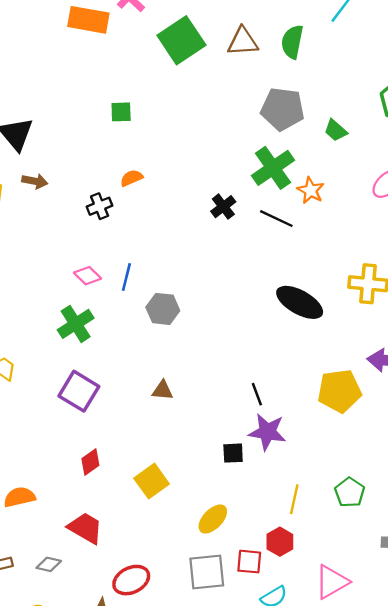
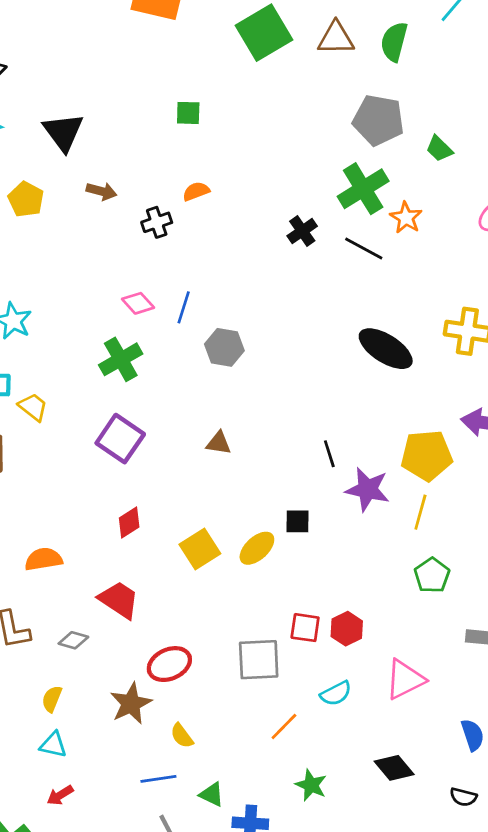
brown arrow: (35, 181) -> (101, 191), moved
purple star: (267, 432) -> (368, 489), moved
yellow line: (294, 499) -> (420, 512), moved
yellow ellipse: (213, 519) -> (257, 548), moved
red square: (249, 562) -> (305, 628), moved

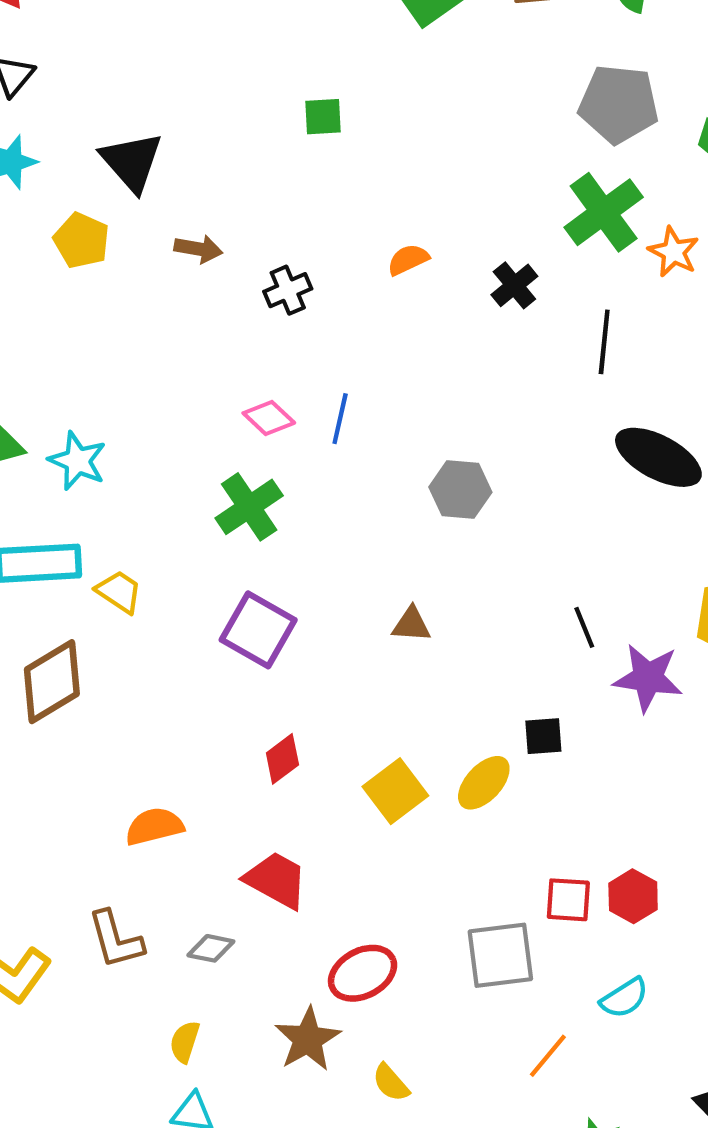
orange semicircle: (196, 191) -> (408, 260), moved
yellow pentagon: (26, 199) -> (82, 240), moved
black line: (364, 249) -> (604, 342), moved, turned 72
gray hexagon: (224, 347) -> (460, 490), moved

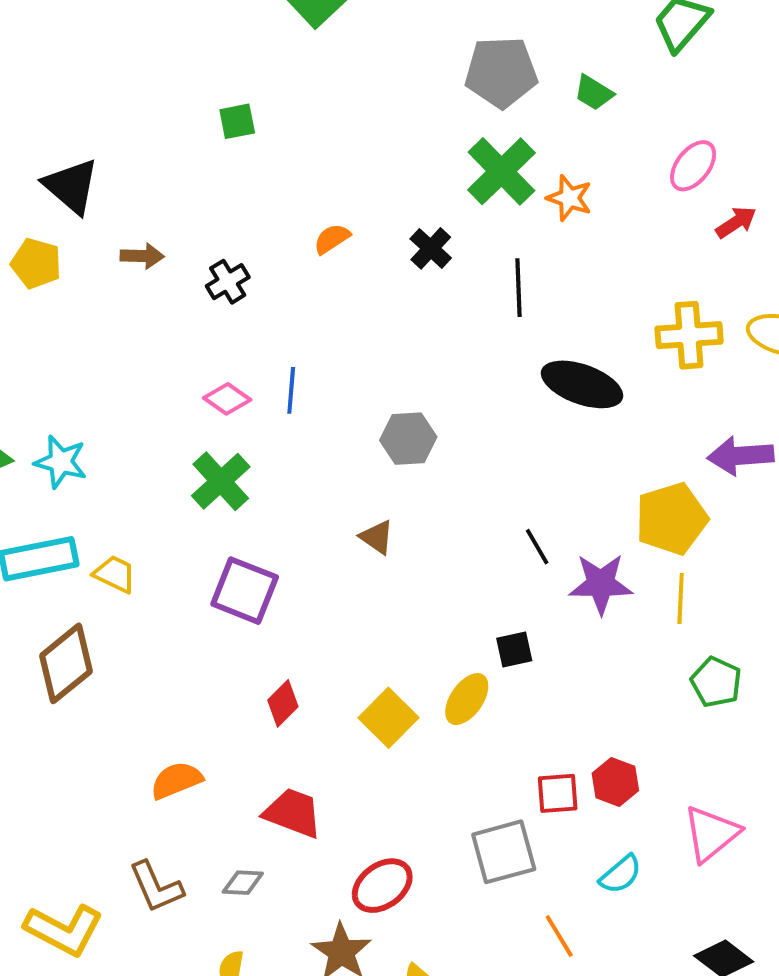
brown triangle: (411, 624) -> (377, 537), moved, turned 39
orange line: (548, 1056) -> (559, 936), turned -63

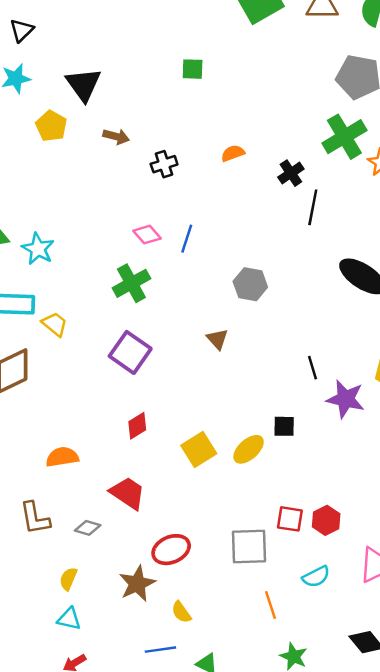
black line: (519, 288) -> (313, 207), moved

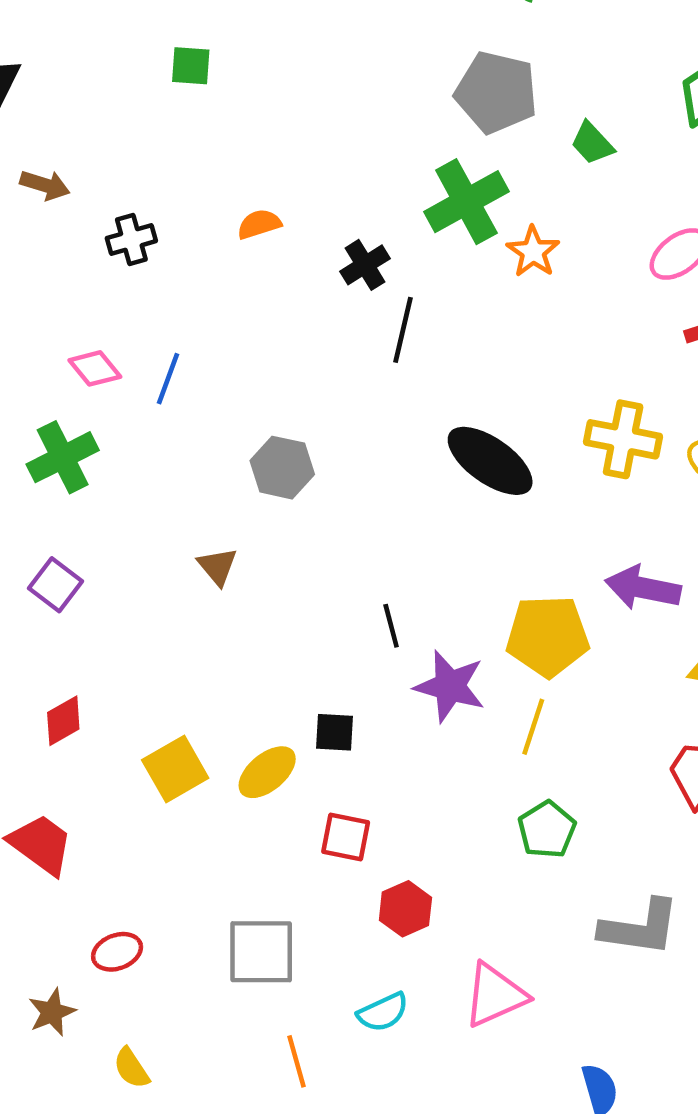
purple square: (130, 352) -> (56, 585), size x0.7
red square: (290, 519) -> (346, 837), moved
red ellipse: (171, 550) -> (117, 952), size x0.7
brown star: (137, 584) -> (52, 1012), size x0.7

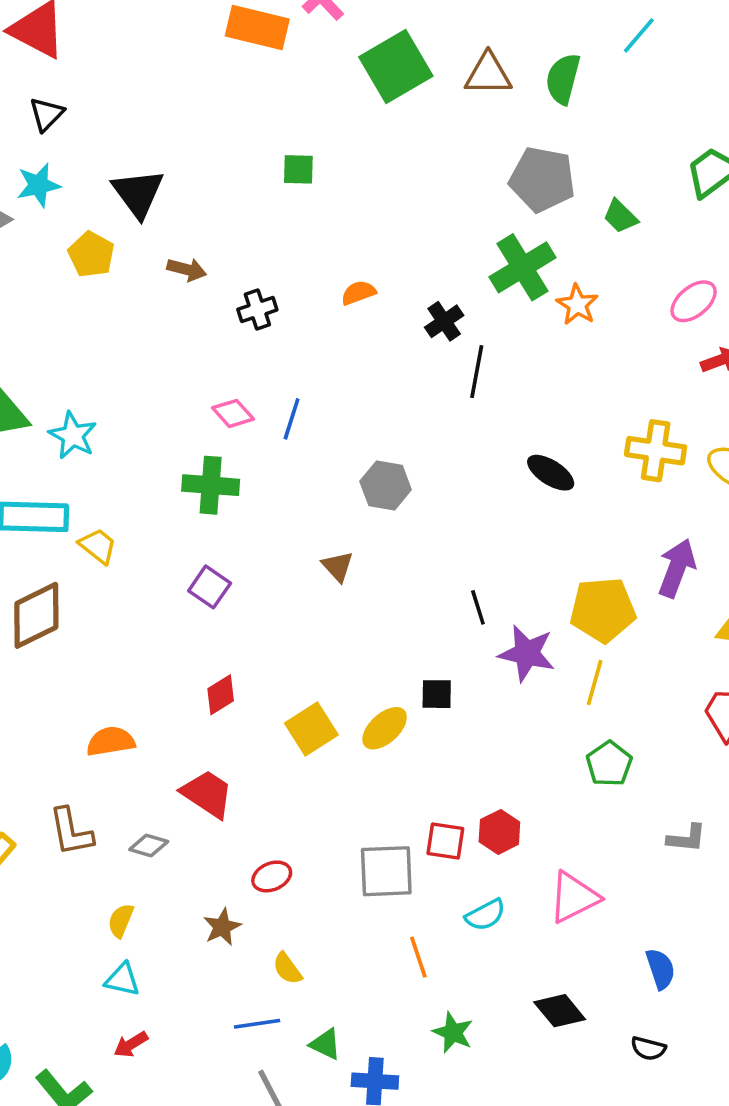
green cross: (63, 457) -> (211, 485), turned 34
black ellipse: (490, 461) -> (551, 473), size x0.7
purple arrow: (643, 588) -> (677, 568), turned 102
red square: (346, 837) -> (445, 841), moved
gray L-shape: (640, 928) -> (687, 838), size x0.6

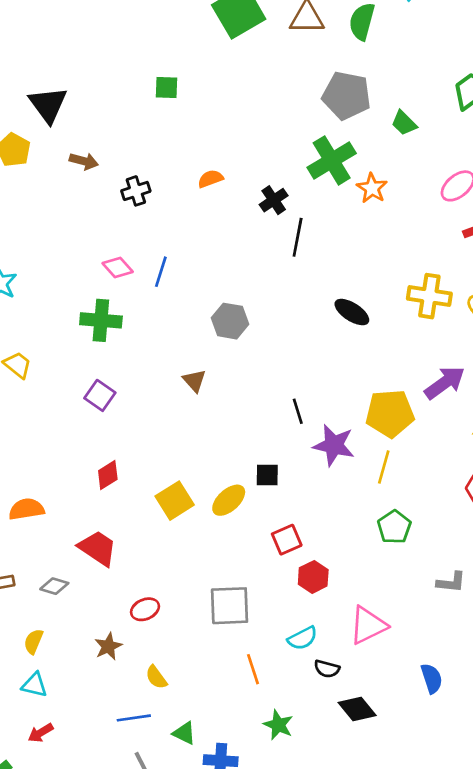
purple arrow: (677, 568) -> (445, 383), turned 33
red square: (445, 841) -> (287, 540), moved, turned -32
black semicircle: (648, 1048) -> (327, 669), moved

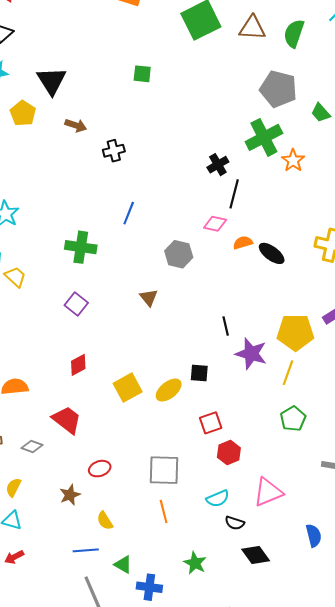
orange semicircle: (210, 179) -> (243, 243), moved
pink diamond: (118, 267) -> (215, 224), moved, turned -40
orange line: (253, 669) -> (164, 511), moved

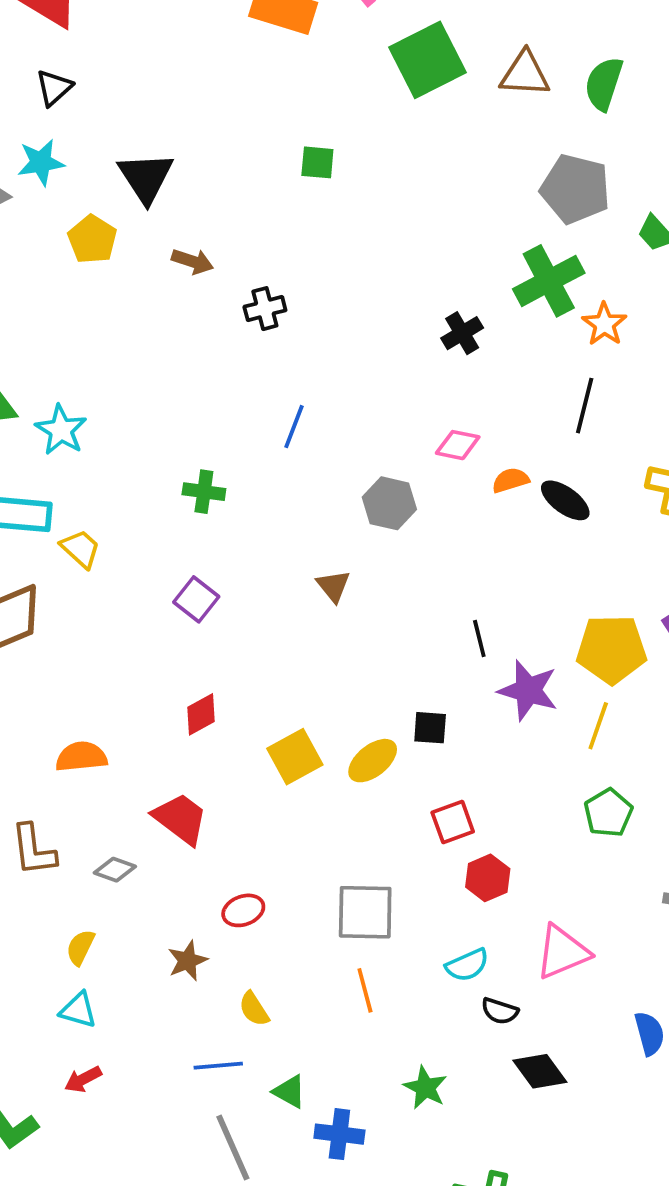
black line: (234, 194) -> (585, 406), moved
green cross: (81, 247) -> (204, 492), size x0.7

